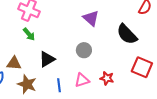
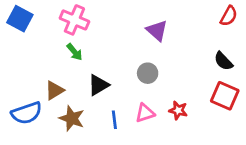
black semicircle: (127, 34) -> (223, 61), moved, size x0.7
brown triangle: (14, 63) -> (55, 90), turned -35

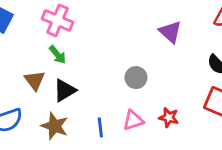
purple triangle: (157, 31) -> (170, 32), moved
black triangle: (98, 85) -> (65, 90), moved
brown triangle: (55, 90) -> (35, 80), moved, turned -36

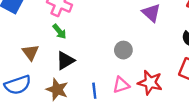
brown triangle: (35, 80) -> (30, 52), moved
red star: (169, 117) -> (150, 83), size x1.5

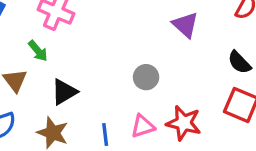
green arrow: (60, 31) -> (38, 51), moved

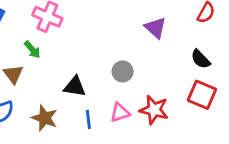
black triangle: (64, 92) -> (75, 87), moved, turned 40

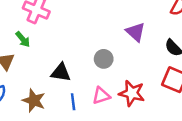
purple triangle: (155, 28) -> (135, 32), moved

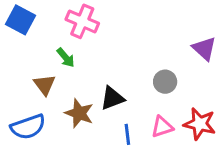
black triangle: (61, 72) -> (112, 98), turned -30
brown star: (34, 101) -> (79, 113), moved

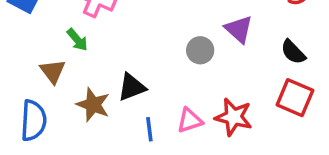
gray circle: (165, 82) -> (200, 50), moved
blue semicircle: (28, 127) -> (33, 120), turned -68

